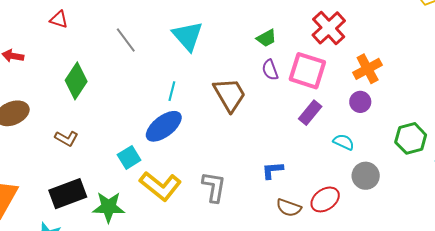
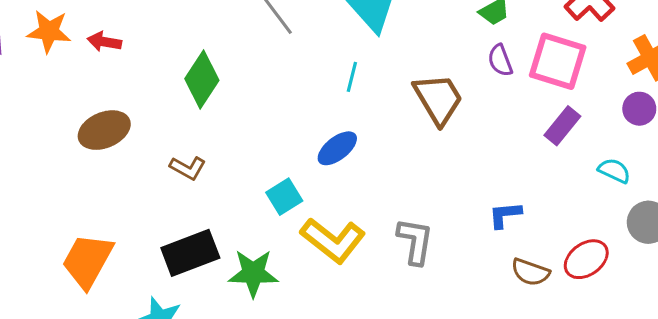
cyan line: (172, 91) -> (352, 77), moved
blue ellipse: (164, 126) -> (337, 148), size x0.7

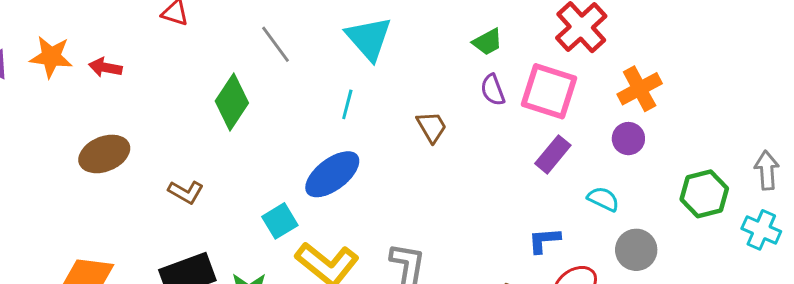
green diamond: (202, 79) -> (232, 102), moved
brown trapezoid: (438, 99) -> (432, 127), size x0.6
blue ellipse: (337, 148) -> (332, 174), size x1.4
blue L-shape: (505, 215) -> (544, 240), moved

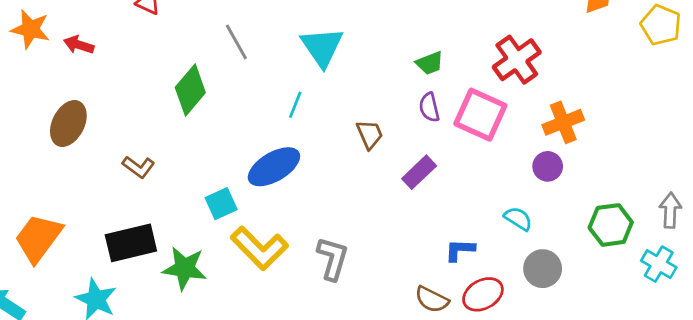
brown ellipse: (104, 154) -> (68, 123), turned -48
purple rectangle: (553, 154) -> (419, 172), moved

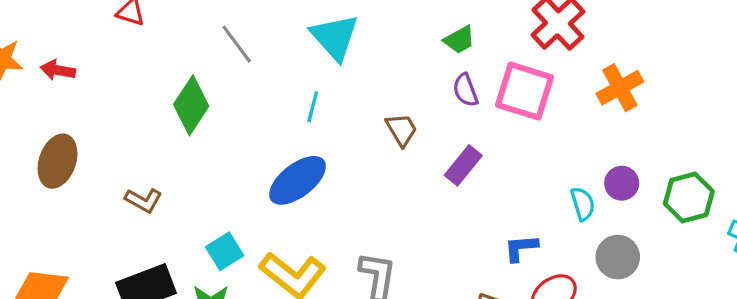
purple circle: (548, 166) -> (622, 183), moved
cyan square: (221, 204) -> (225, 251), moved
cyan semicircle: (518, 219) -> (583, 204), turned 48

